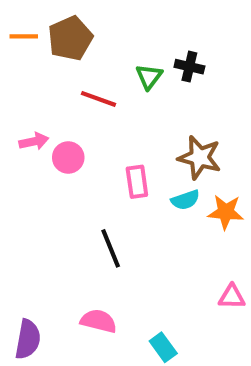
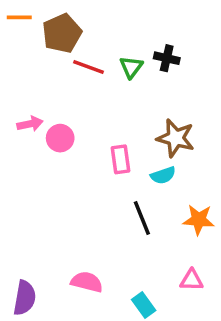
orange line: (24, 36) -> (19, 17), moved
red line: (99, 99) -> (89, 67), moved
orange star: (226, 212) -> (199, 220), moved
black line: (111, 248) -> (142, 218), moved
pink triangle: (232, 297) -> (192, 280), moved

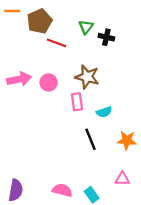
green triangle: (131, 67) -> (86, 27), moved
pink arrow: (30, 124) -> (19, 79), size x1.5
pink circle: (60, 138) -> (49, 83), moved
brown star: (176, 138) -> (87, 77), moved
pink semicircle: (87, 282) -> (62, 190), moved

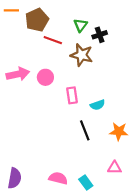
black cross: (106, 37) -> (100, 35), turned -32
brown star: (87, 77) -> (82, 55), moved

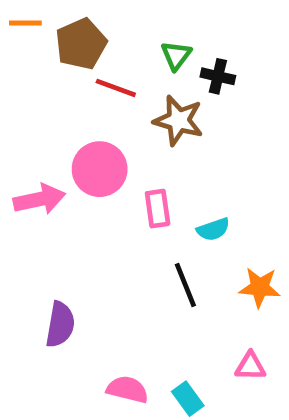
black cross: (100, 35) -> (218, 76), turned 32
pink arrow: (18, 74) -> (39, 199), moved
pink circle: (45, 77) -> (100, 169), size x1.5
purple semicircle: (15, 178) -> (60, 324), moved

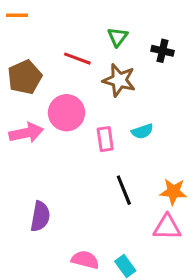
brown pentagon: (81, 44) -> (25, 77), moved
black cross: (218, 76) -> (162, 51), moved
cyan semicircle: (213, 229) -> (142, 131), moved
pink triangle: (250, 366) -> (167, 227), moved, size x1.4

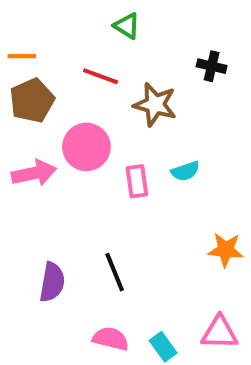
orange line: (17, 15) -> (22, 56), moved
green triangle: (118, 37) -> (127, 26), moved, turned -35
black line: (124, 190) -> (115, 272), moved
pink triangle: (167, 227) -> (220, 333), moved

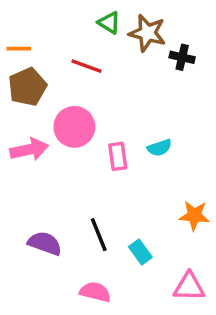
brown star: (155, 105) -> (147, 33), moved
purple semicircle: (52, 282) -> (45, 243), turned -80
cyan rectangle: (163, 347) -> (140, 252), moved

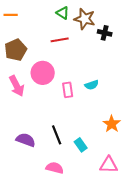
orange line: (19, 49) -> (11, 15), moved
red line: (87, 66) -> (60, 40), moved, turned -30
pink arrow: (29, 149) -> (17, 86), turned 75
orange star: (194, 215) -> (112, 124), turned 30

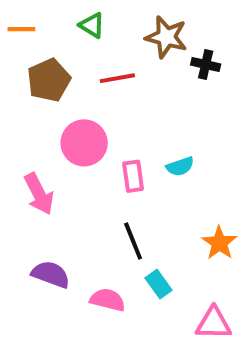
green triangle: (63, 13) -> (92, 25), moved
brown pentagon: (16, 50) -> (49, 80), moved
pink arrow: (17, 86) -> (39, 194), moved
black line: (57, 135) -> (133, 241), moved
pink semicircle: (55, 168) -> (108, 300), moved

